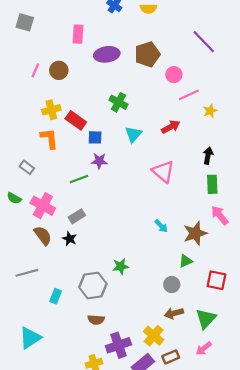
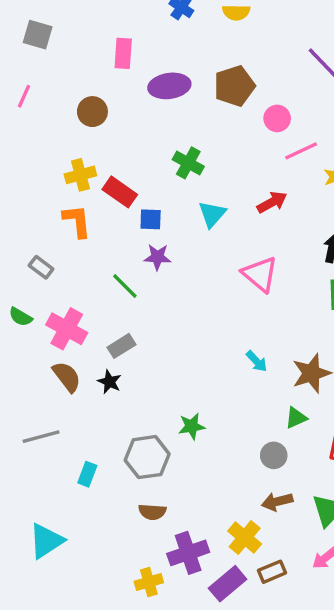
pink line: (35, 70) -> (24, 96), moved
green line: (79, 179) -> (125, 286), turned 66

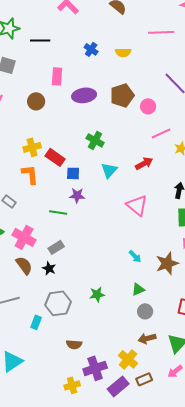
brown circle: (92, 112) -> (36, 101), moved
pink circle: (277, 118) -> (148, 106), moved
green line: (125, 286) -> (58, 212), turned -36
green triangle: (296, 418) -> (138, 289), moved
gray hexagon: (147, 457) -> (58, 303), moved

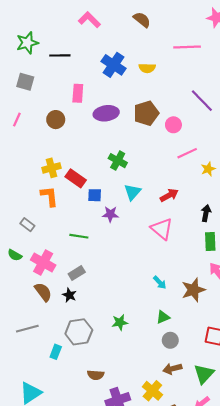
blue cross: (91, 49) -> (114, 65), size x1.6
red arrow: (144, 163) -> (169, 195), moved
purple star: (77, 195) -> (110, 214), moved

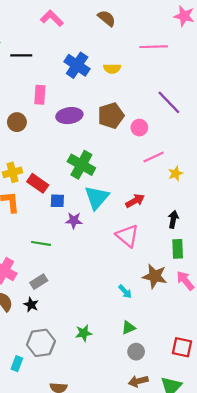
green cross: (118, 161) -> (81, 165), size x1.4
cyan triangle: (132, 192) -> (97, 198), size x1.4
brown star: (193, 290) -> (155, 276), moved, turned 30

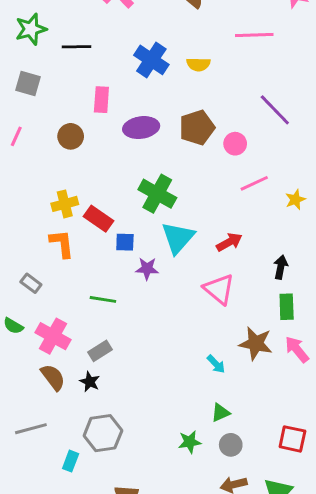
yellow star: (175, 173) -> (295, 200), moved
green star: (84, 333) -> (190, 442), moved

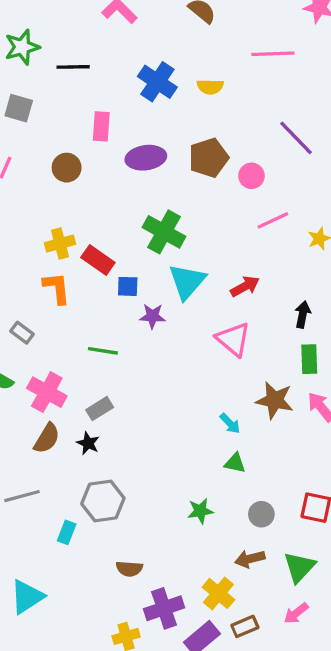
brown semicircle: (53, 377) -> (47, 438), turned 68
green triangle: (220, 413) -> (235, 463), moved, turned 36
gray circle: (231, 445) -> (261, 514), moved

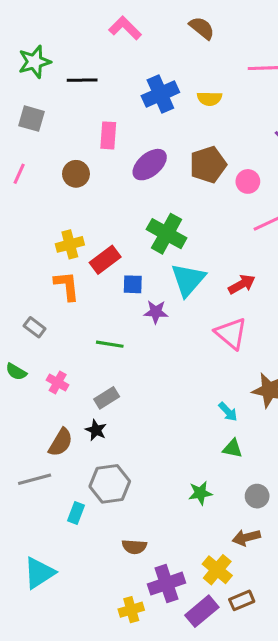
blue cross: (157, 82) -> (160, 94), turned 32
purple ellipse: (146, 158) -> (150, 165), turned -32
red rectangle: (98, 260) -> (105, 260), turned -72
pink cross: (47, 392) -> (58, 383), size x0.6
brown semicircle: (47, 438) -> (61, 442), moved

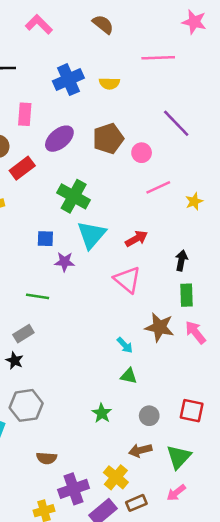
red rectangle: (105, 260) -> (22, 168), moved
green line: (110, 344) -> (38, 296), moved
green star: (200, 493) -> (102, 413), turned -30

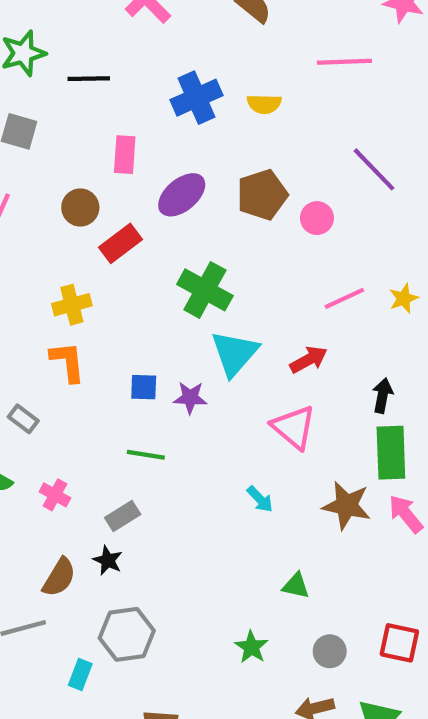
pink line: (158, 187) -> (344, 298), moved
blue square: (45, 239) -> (144, 387), moved
green rectangle: (186, 295) -> (391, 453), size x1.4
cyan arrow: (125, 345) -> (260, 499), moved

